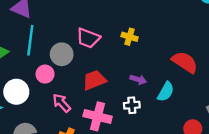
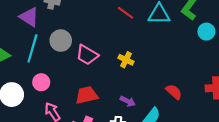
gray circle: (62, 54) -> (61, 41), moved
red semicircle: (185, 62) -> (174, 92), size x0.7

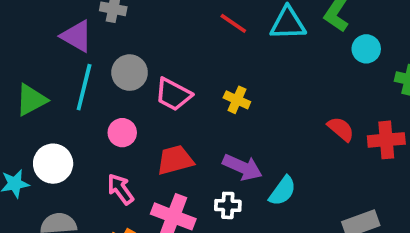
pink circle: (41, 82) -> (122, 133), moved
red semicircle: (174, 92) -> (341, 129), moved
purple arrow: (128, 101) -> (242, 167), size x1.5

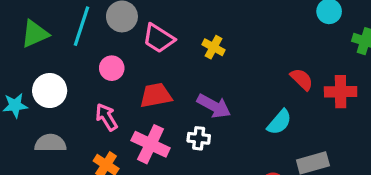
cyan semicircle: (282, 191) -> (279, 122), moved

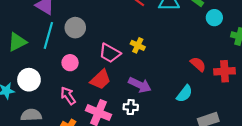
pink trapezoid: (158, 38) -> (110, 53), moved
red trapezoid: (156, 95) -> (101, 80), turned 150

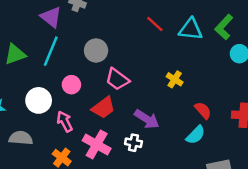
gray circle: (75, 28) -> (96, 51), moved
yellow cross: (138, 45) -> (175, 79), moved
red semicircle: (198, 64) -> (203, 110), moved
white circle: (29, 80) -> (39, 100), moved

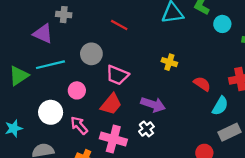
red line: (155, 24) -> (119, 25), moved
cyan line: (51, 51) -> (50, 65), turned 68
cyan semicircle: (196, 135) -> (220, 106), moved
white cross: (133, 143) -> (146, 129), turned -35

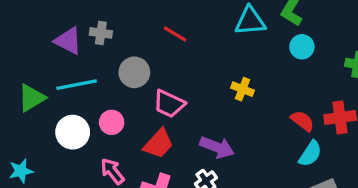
gray cross: (64, 15) -> (101, 33), moved
cyan circle: (222, 24) -> (302, 47), moved
red semicircle: (202, 84) -> (302, 121), moved
white circle: (51, 112) -> (73, 132), moved

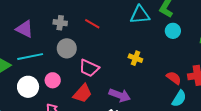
gray cross: (101, 33) -> (60, 23), moved

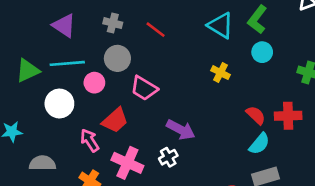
cyan triangle: (140, 15) -> (221, 25), turned 30
yellow cross: (135, 58) -> (220, 73), moved
pink circle: (53, 80) -> (94, 83), moved
red trapezoid: (83, 93) -> (115, 120), moved

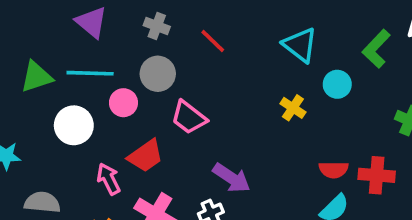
green L-shape: (257, 19) -> (376, 49), moved
cyan circle: (262, 52) -> (337, 84), moved
red semicircle: (256, 115) -> (334, 170), turned 130

